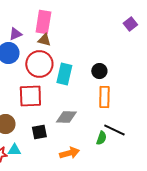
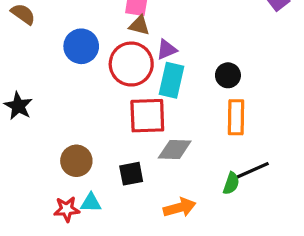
purple triangle: (15, 34) -> (167, 50), moved
red square: (30, 96) -> (147, 116), moved
black line: (114, 130) -> (252, 170), turned -50

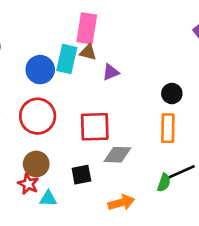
red circle: (131, 64) -> (38, 116), moved
black circle: (228, 75) -> (172, 94), moved
cyan rectangle: (172, 80) -> (67, 59), moved
red star: (67, 209) -> (28, 184), moved, turned 30

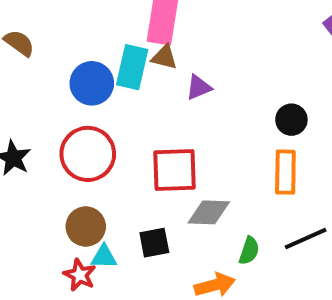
green semicircle: (164, 183) -> (249, 251), moved
red star: (28, 184) -> (80, 275), moved
cyan triangle: (48, 199) -> (104, 257), moved

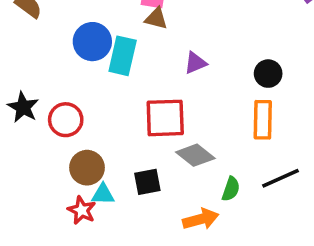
cyan rectangle: (132, 67) -> (123, 56), moved
purple triangle: (199, 87) -> (195, 63), moved
red circle: (88, 154) -> (66, 120), moved, size x0.7
gray diamond: (209, 212) -> (195, 155), turned 36

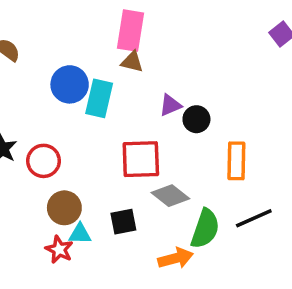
black circle: (268, 74) -> (196, 119), moved
green semicircle: (231, 189) -> (205, 229), size x1.6

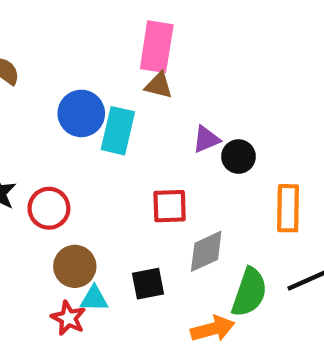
red square: (141, 159) -> (170, 206), size x0.7
gray diamond: (170, 196) -> (206, 251), turned -63

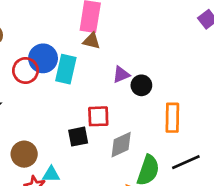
red circle: (49, 208) -> (25, 71), moved
brown circle: (75, 266) -> (24, 154), moved
black square: (148, 284) -> (78, 137), moved

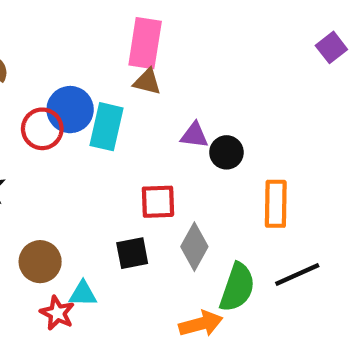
purple triangle: (121, 75) -> (194, 135), turned 30
black square: (78, 137) -> (132, 253), moved
gray diamond: (121, 145) -> (194, 247), turned -36

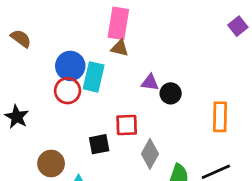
red circle: (42, 129) -> (68, 91), moved
orange rectangle: (276, 204) -> (220, 117), moved
black square: (132, 253) -> (99, 144), moved

